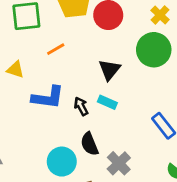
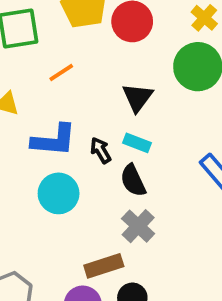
black semicircle: (89, 144) -> (133, 180), moved
cyan circle: (62, 162) -> (59, 193), moved
gray cross: (119, 163) -> (138, 226), moved

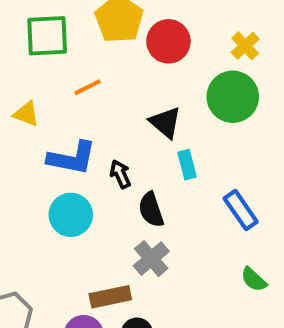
black triangle: (138, 97) -> (165, 122), turned -32
cyan rectangle: (137, 143) -> (187, 165), moved, turned 48

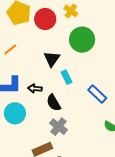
yellow cross: (245, 46) -> (71, 11), moved
black triangle: (165, 122) -> (52, 59), turned 36
black arrow: (120, 174) -> (35, 88), turned -48

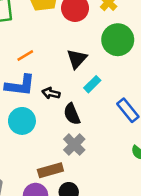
orange line: (10, 49) -> (25, 55), moved
cyan rectangle: (67, 77) -> (92, 84), turned 64

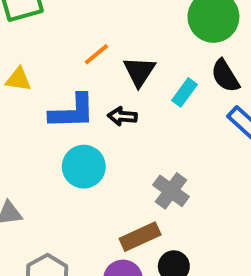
orange line: (25, 55) -> (96, 54), moved
black triangle: (77, 59) -> (139, 71), moved
black semicircle: (72, 114) -> (225, 76), moved

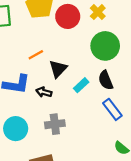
cyan circle: (84, 167) -> (16, 129), moved
gray cross: (171, 191) -> (55, 124), moved, turned 36

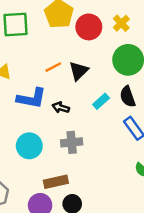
black triangle: (58, 69) -> (79, 71), moved

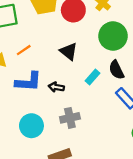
orange line: (53, 67) -> (24, 50), moved
black triangle: (79, 71) -> (69, 52), turned -30

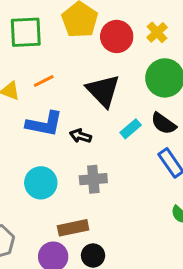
black triangle: (69, 52) -> (103, 91), size x1.4
black semicircle: (116, 70) -> (163, 124), turned -36

